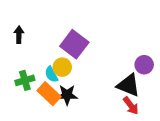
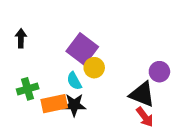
yellow circle: (62, 67) -> (94, 68), moved
cyan semicircle: (51, 74) -> (74, 81), moved
orange rectangle: (49, 94) -> (54, 104), turned -55

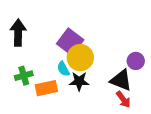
black arrow: (21, 38) -> (18, 33), size x1.6
yellow circle: (94, 68) -> (80, 58), size x1.5
black star: (74, 105) -> (79, 81), moved

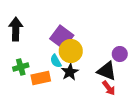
black star: (79, 81) -> (70, 72), turned -30

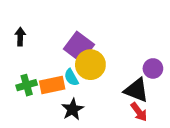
black arrow: (16, 29) -> (20, 37), size x0.6
black star: (70, 72) -> (73, 109), moved
orange rectangle: (41, 78) -> (52, 85), moved

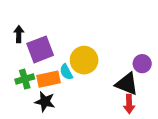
purple square: (79, 47) -> (40, 49), moved, turned 32
black star: (73, 109) -> (45, 102), moved, turned -30
red arrow: (139, 112) -> (129, 104), turned 36

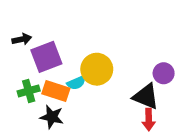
black arrow: (19, 34) -> (22, 39), turned 77
cyan semicircle: (66, 72) -> (76, 83), turned -84
orange rectangle: (48, 79) -> (56, 91), turned 30

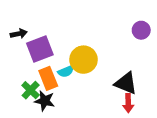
purple circle: (164, 73) -> (141, 30), moved
green cross: (29, 91) -> (31, 90), moved, turned -30
orange rectangle: (56, 91) -> (48, 78), turned 50

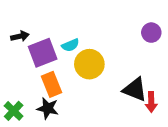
cyan semicircle: (66, 71) -> (70, 45), moved
green cross: (31, 90) -> (14, 111), moved
red arrow: (128, 103) -> (151, 102), moved

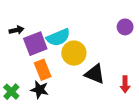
cyan semicircle: (70, 45) -> (58, 37), size x1.6
black triangle: (135, 89) -> (95, 74), moved

